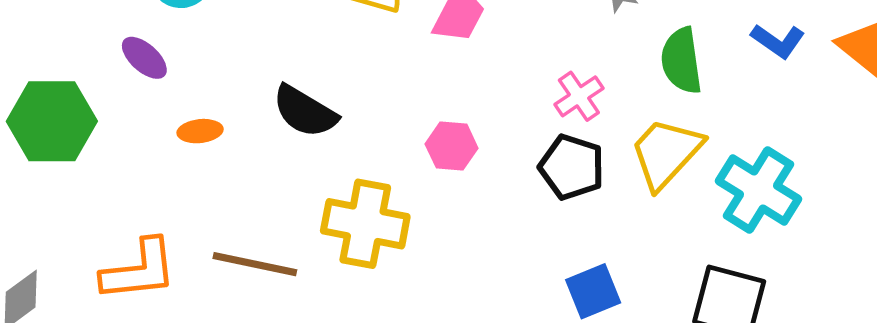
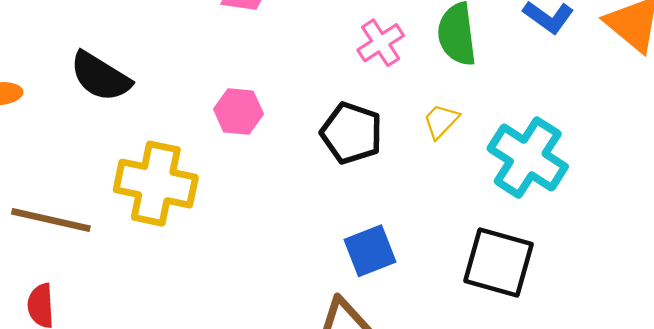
pink cross: (579, 96) -> (381, 43), moved
yellow trapezoid: (666, 153) -> (441, 121), size x0.5

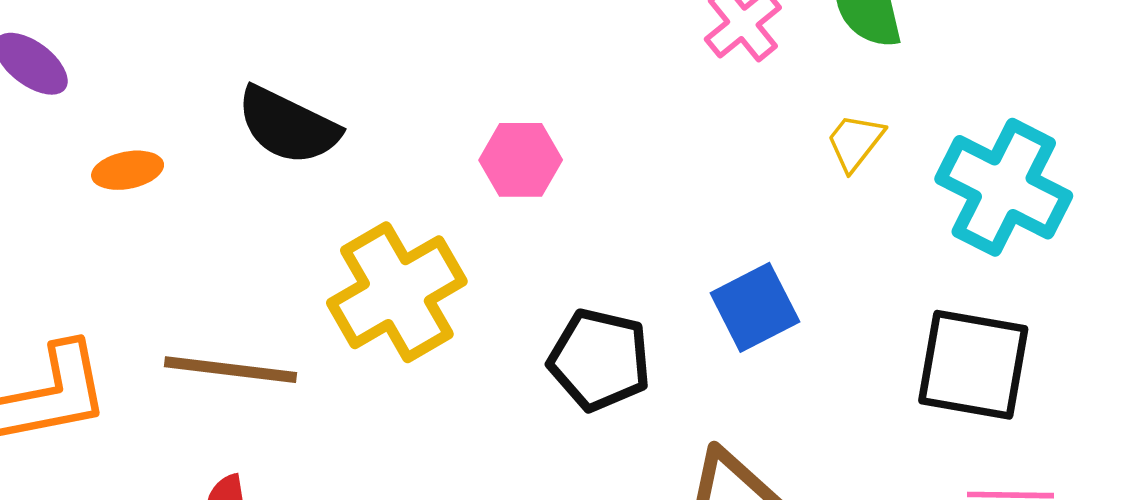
black pentagon: (352, 133) -> (600, 360), moved
yellow cross: (156, 184) -> (397, 292), turned -36
blue square: (370, 251) -> (755, 307), moved

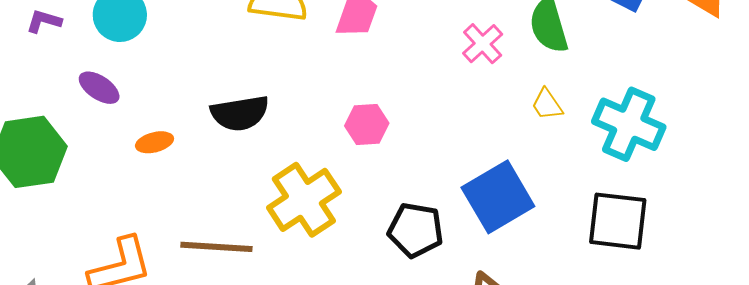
black semicircle: (288, 126) -> (240, 113), turned -32
yellow trapezoid: (855, 142) -> (547, 104), turned -69
blue square: (755, 307) -> (498, 197), size x1.5

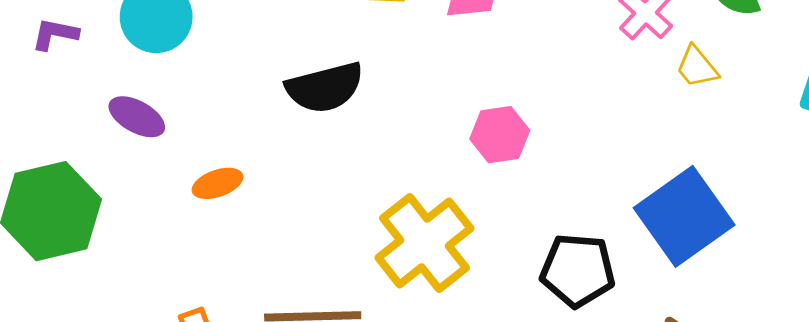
yellow trapezoid: (547, 104) -> (697, 67), moved
black semicircle: (240, 113) -> (325, 87), moved

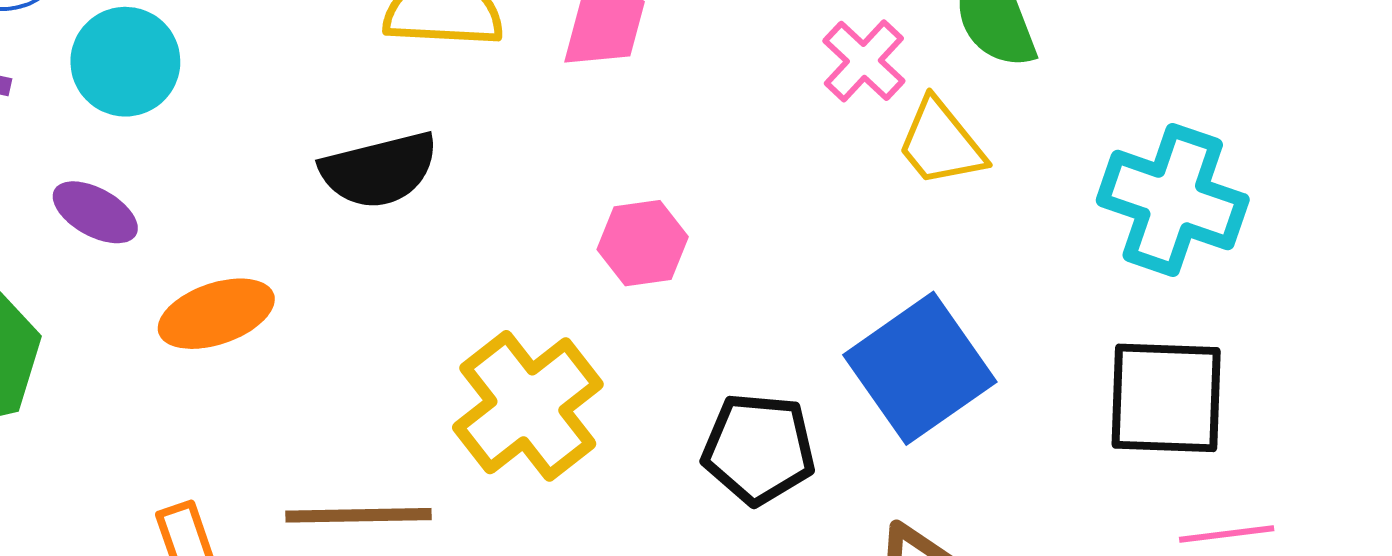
yellow trapezoid: (697, 67) -> (941, 143), size x1.4
orange ellipse: (218, 183) -> (216, 314), size x1.5

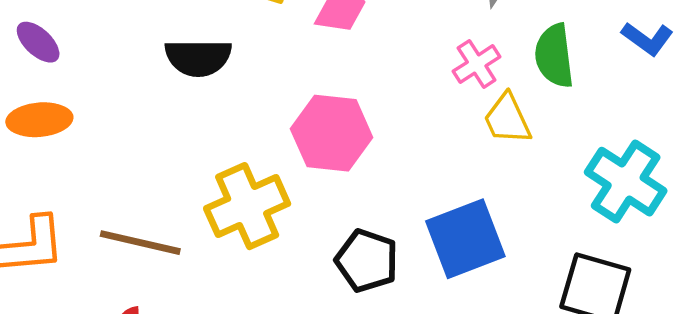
pink hexagon: (643, 243) -> (332, 133), size x1.6
orange ellipse: (216, 314) -> (39, 120), moved

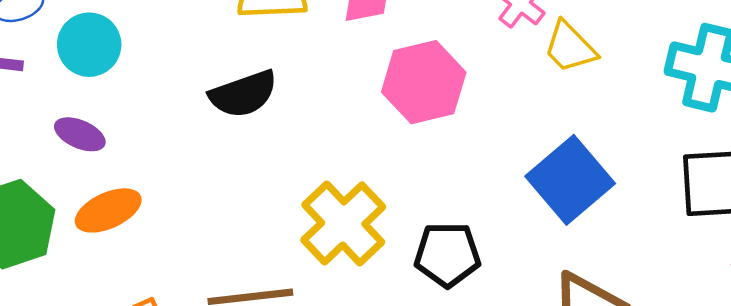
pink hexagon: (332, 133) -> (424, 82), moved
black pentagon: (367, 261) -> (447, 255), moved

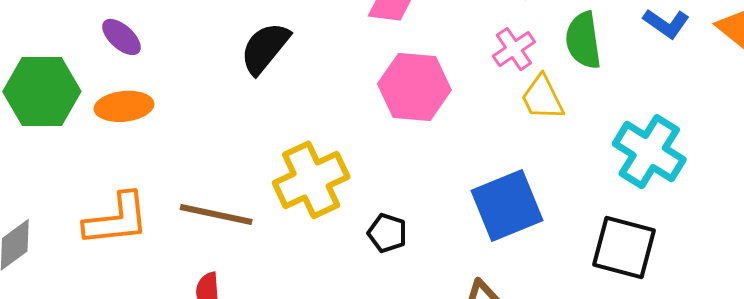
black semicircle: (243, 94) -> (265, 48), turned 130
black pentagon: (447, 255) -> (387, 233), size x0.7

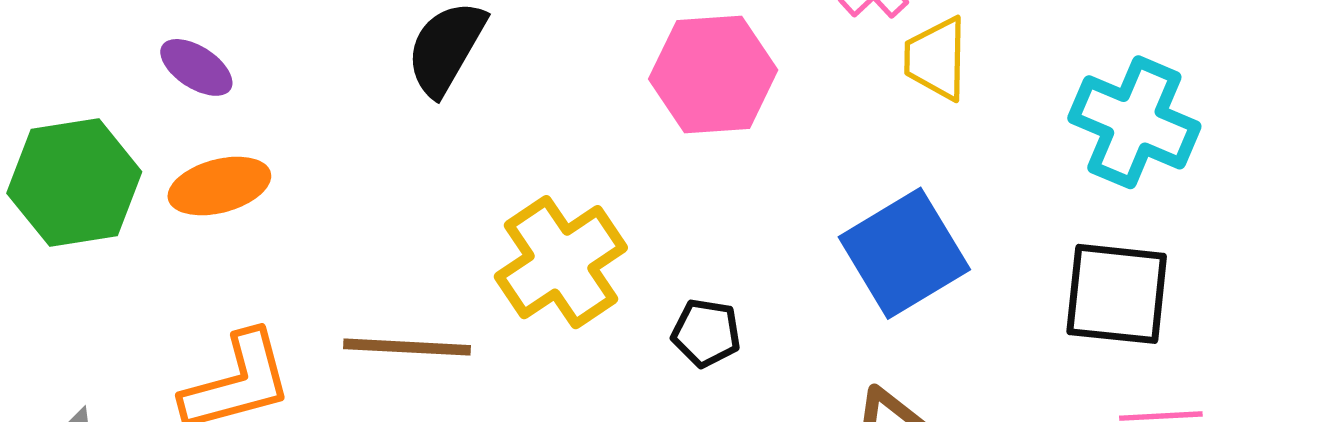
yellow trapezoid: (542, 98) -> (936, 59), turned 36

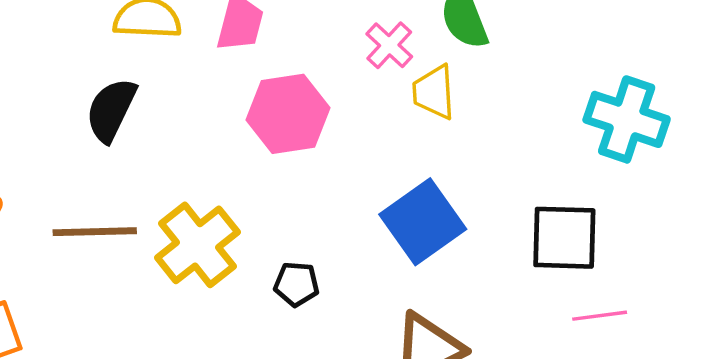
cyan cross: (1134, 122) -> (627, 119), moved
brown line: (407, 347) -> (95, 232), moved

